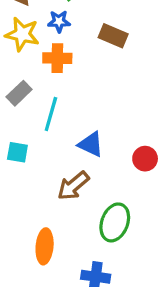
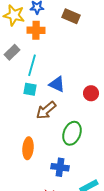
cyan square: (17, 152) -> (30, 89), moved

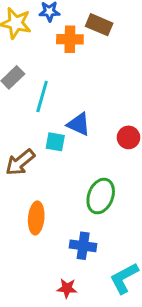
orange cross: (36, 30) -> (70, 39), moved
cyan square: (30, 89) -> (55, 142), moved
brown arrow: (46, 110) -> (20, 162), moved

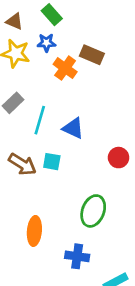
orange cross: (70, 39) -> (65, 68), turned 35
blue triangle: (79, 124) -> (73, 128), moved
brown arrow: (20, 162) -> (22, 164), moved, turned -108

